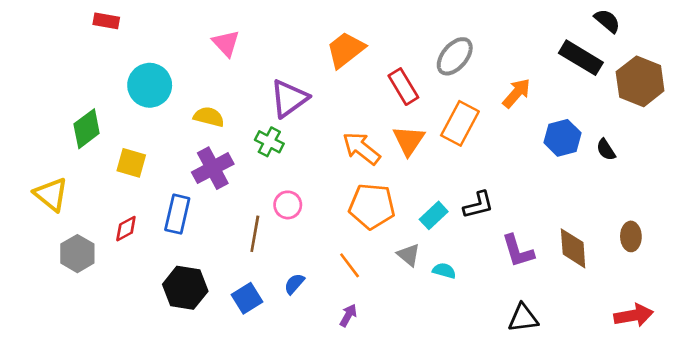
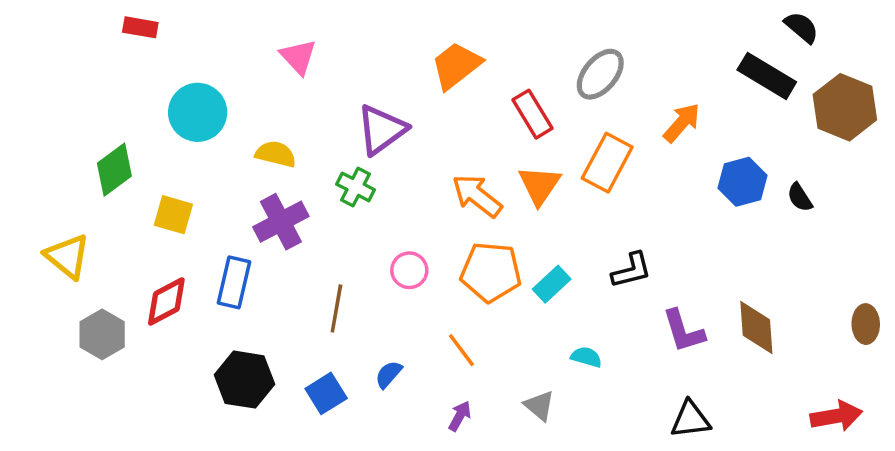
pink circle: (288, 205) -> (409, 270), moved
cyan rectangle: (434, 215) -> (552, 284), moved
red diamond: (126, 229) -> (166, 301), size x1.4
brown ellipse: (631, 236) -> (866, 324), moved
gray triangle: (409, 255) -> (539, 406), moved

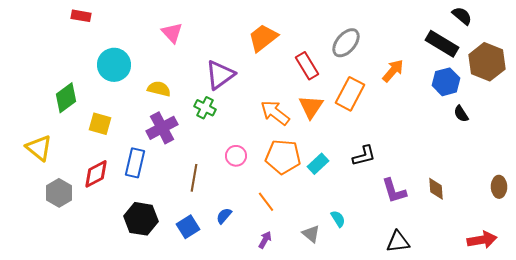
blue hexagon: (743, 182) -> (446, 82), moved
brown diamond: (756, 328) -> (436, 189), size x0.7
cyan semicircle: (586, 357) -> (338, 219), moved, turned 42

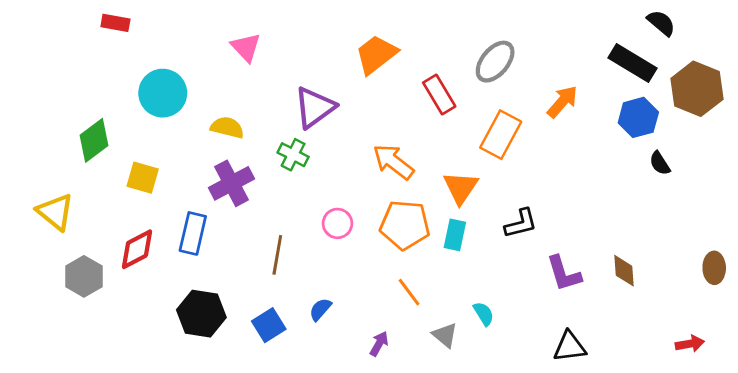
orange triangle: (311, 107) -> (461, 188), moved
cyan rectangle: (318, 164) -> (455, 235), turned -35
orange line: (266, 202) -> (409, 292), moved
red arrow: (482, 240) -> (690, 344), size x0.7

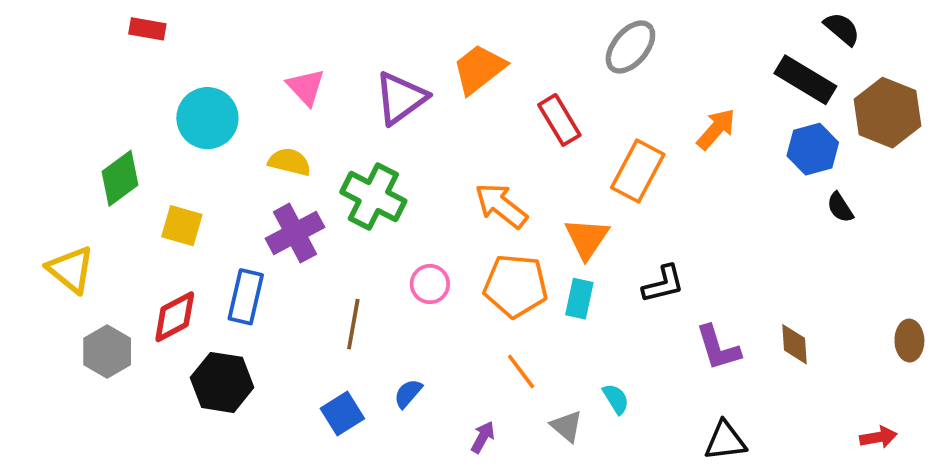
pink triangle: (246, 47) -> (306, 87), moved
gray ellipse: (495, 62) -> (630, 47), moved
purple triangle: (315, 107) -> (401, 98), moved
green cross: (293, 155) -> (373, 197), size x1.6
black hexagon: (201, 314) -> (222, 382), moved

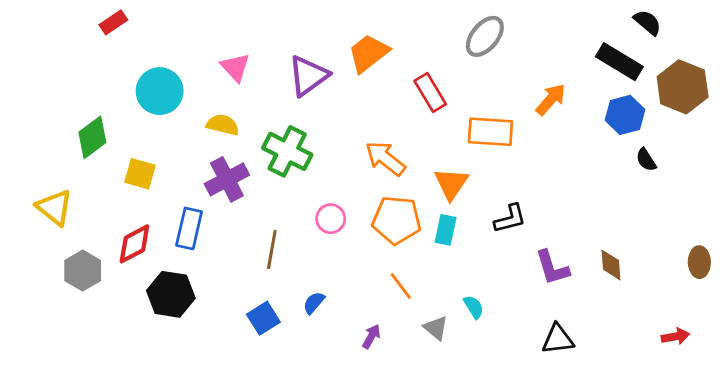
red rectangle: (147, 29) -> (113, 22), turned -44
orange rectangle: (638, 171) -> (490, 132), turned 66

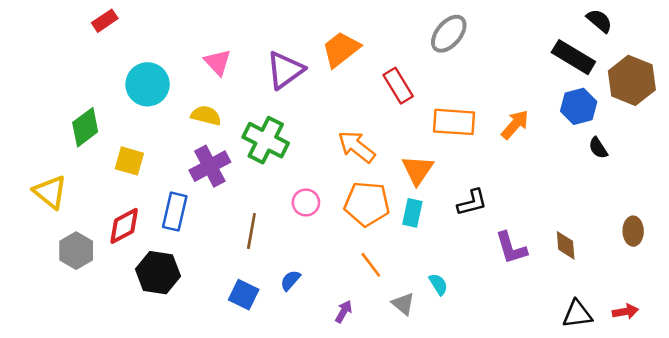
orange arrow: (551, 99) -> (515, 125), moved
brown ellipse: (699, 262) -> (633, 231), moved
blue square: (263, 318) -> (244, 295), turned -32
black triangle: (558, 339) -> (577, 314), moved

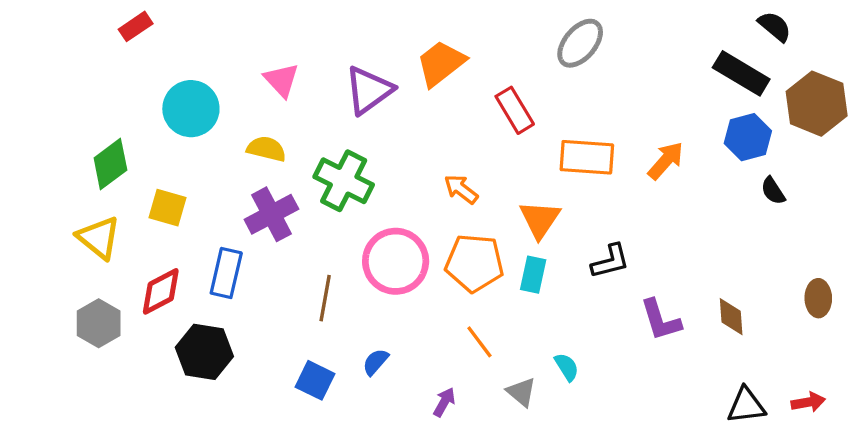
orange arrow: (357, 147) -> (461, 189), size x0.7
yellow triangle: (50, 192) -> (99, 238), moved
pink circle: (306, 202) -> (396, 261), size x1.8

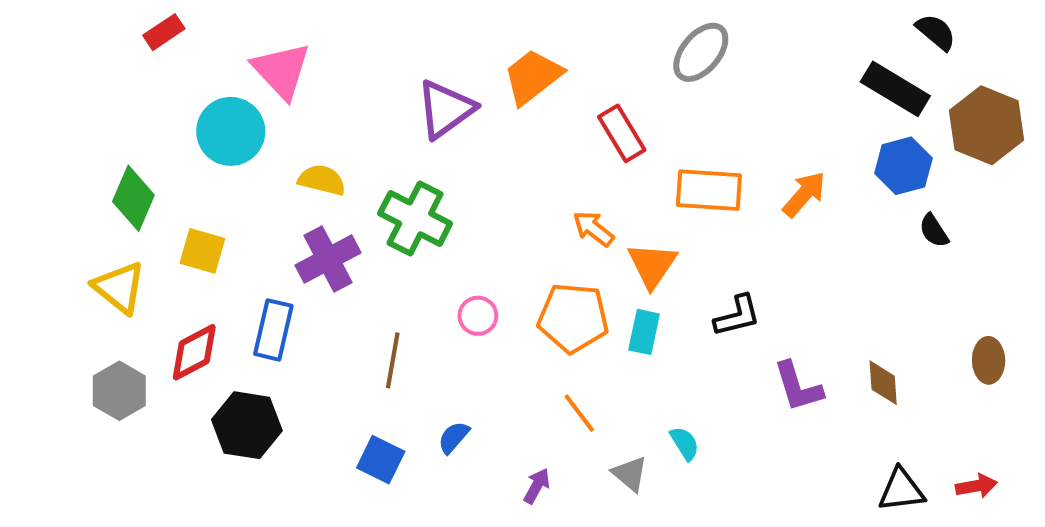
pink triangle: (282, 80) -> (281, 71), moved, size x1.4
green diamond: (110, 164) -> (133, 198), turned -30
orange arrow: (461, 189) -> (593, 229), moved
pink circle: (396, 261) -> (478, 316), size x0.5

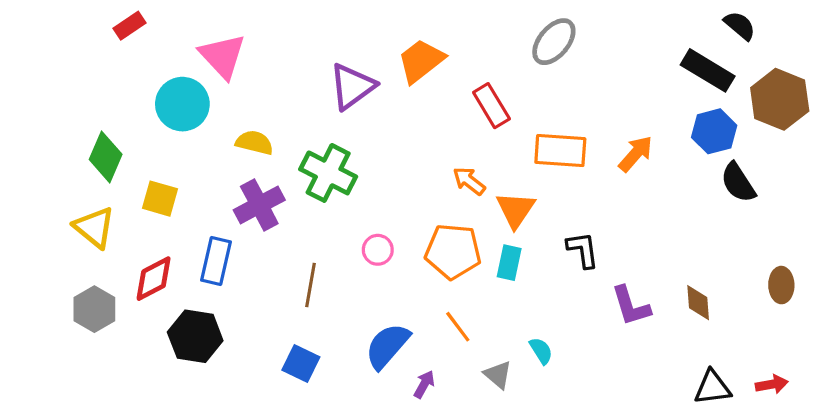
black semicircle: (934, 231) -> (738, 183), size x1.5
black L-shape: (737, 316) -> (583, 250), turned -84
blue semicircle: (454, 437) -> (387, 346), moved, size x1.8

